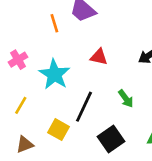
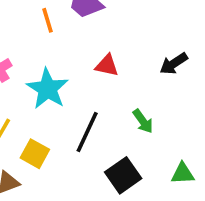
yellow square: (58, 130) -> (35, 154), moved

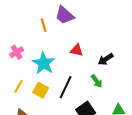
black arrow: (174, 64) -> (106, 59), moved
yellow square: (35, 154) -> (41, 90), moved

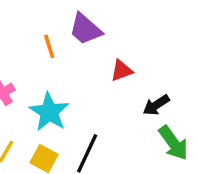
red triangle: (77, 50) -> (122, 71), moved, turned -32
green arrow: (97, 81) -> (173, 143), moved, size x1.5

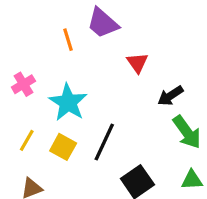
red triangle: (122, 71) -> (137, 63), turned -45

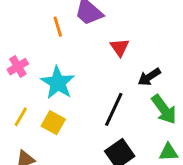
black line: (104, 142) -> (114, 109), moved

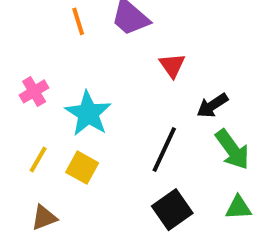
orange line: (58, 27) -> (78, 21), moved

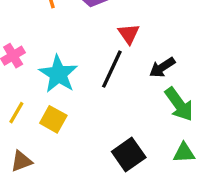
black line: (164, 150) -> (112, 69), moved

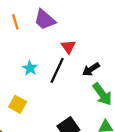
cyan star: (58, 74) -> (30, 68), moved, size x0.6

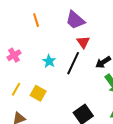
purple trapezoid: (45, 20) -> (75, 20), moved

